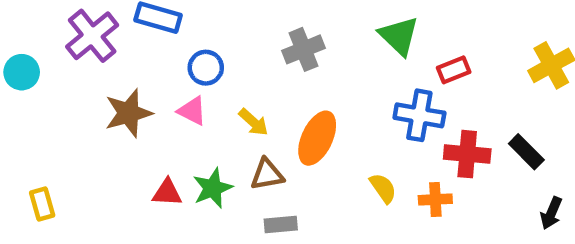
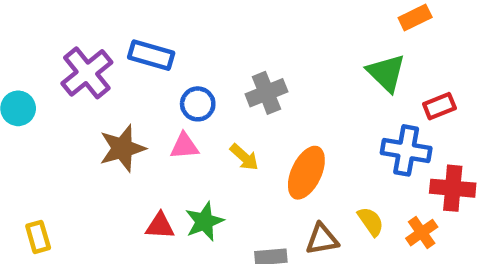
gray cross: (304, 49) -> (266, 93), moved
pink triangle: (192, 111) -> (184, 146), turned -32
brown triangle: (267, 174) -> (322, 239), moved
orange cross: (435, 199) -> (422, 233), turned -32

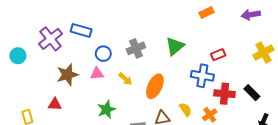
green triangle: (386, 73) -> (175, 46), moved, turned 36
red triangle: (160, 226) -> (55, 104), moved

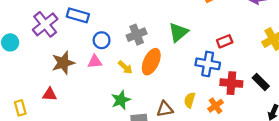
orange ellipse: (155, 86) -> (151, 62), moved
green star: (106, 109) -> (121, 100), moved
yellow semicircle: (185, 109) -> (190, 100), turned -128

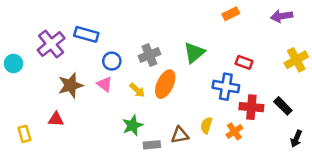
red rectangle: (225, 41) -> (244, 62), turned 42
pink triangle: (95, 62) -> (105, 84), turned 42

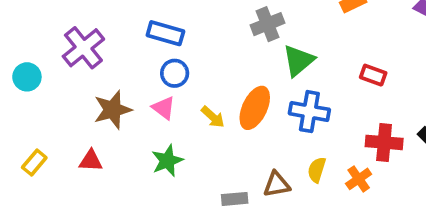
blue rectangle: (86, 34) -> (165, 33), moved
gray cross: (149, 55) -> (267, 24), moved
blue cross: (226, 87) -> (309, 112), moved
green star: (132, 125) -> (167, 161), moved
yellow rectangle: (24, 134) -> (34, 163), moved, turned 56

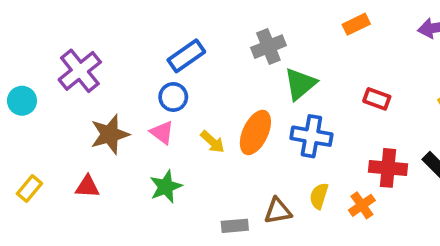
blue rectangle: (165, 33) -> (186, 56), moved, turned -51

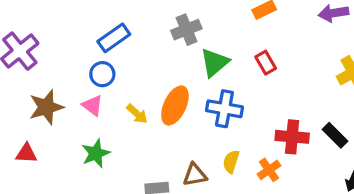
red rectangle: (377, 99) -> (266, 63), moved, turned 40

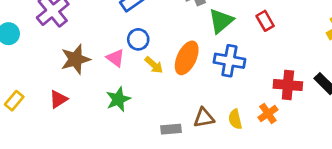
blue circle: (102, 74) -> (138, 39), moved
red triangle: (26, 153) -> (58, 99), turned -36
yellow semicircle: (231, 162) -> (235, 119), moved, turned -30

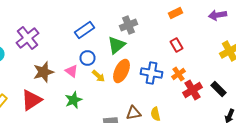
green triangle: (221, 21) -> (116, 45), moved
red cross: (288, 85) -> (192, 90), turned -36
red triangle: (58, 99) -> (32, 100), size x1.6
orange cross: (268, 113) -> (178, 74), moved

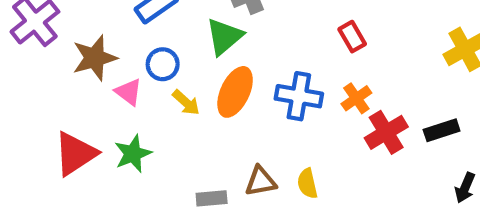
brown star: (44, 72) -> (94, 58), moved
black rectangle: (218, 89) -> (442, 130), turned -63
red triangle: (32, 100) -> (75, 154), moved

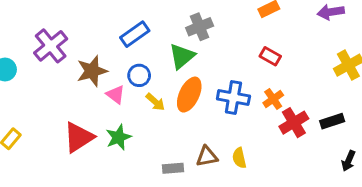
red rectangle: (352, 37) -> (270, 56), turned -30

